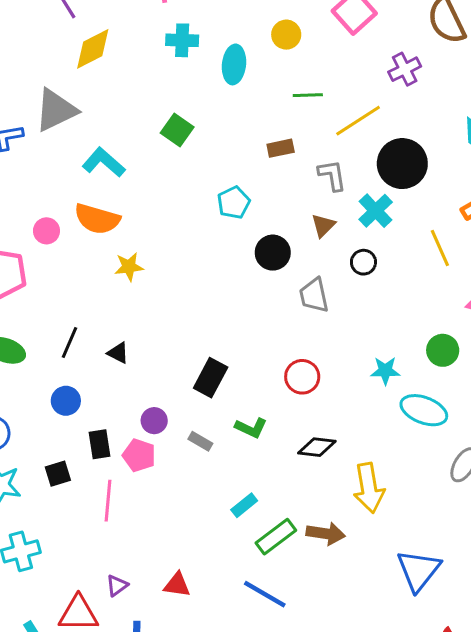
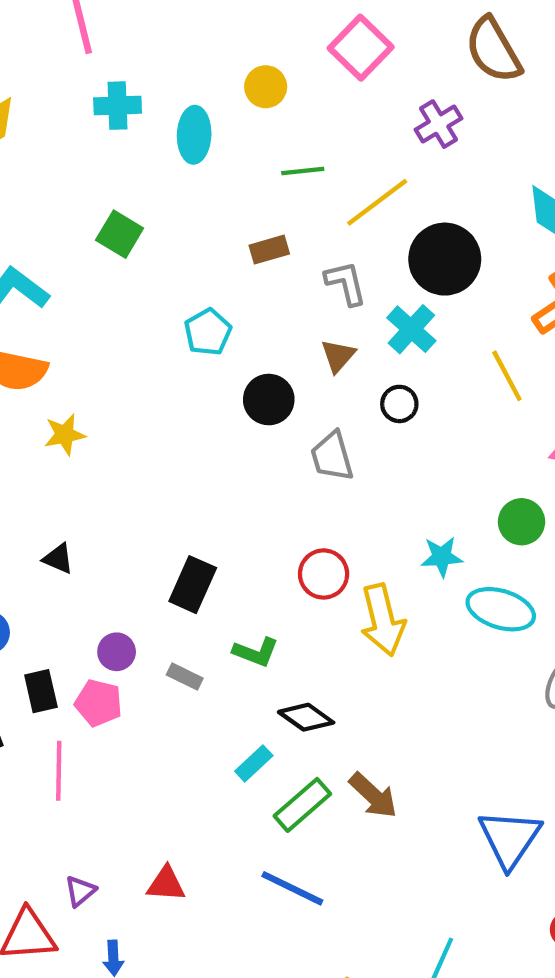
black diamond: (317, 447) -> (306, 717), moved, turned 33
yellow arrow: (369, 488) -> (383, 620), moved
brown arrow: (326, 534) -> (373, 795), turned 39

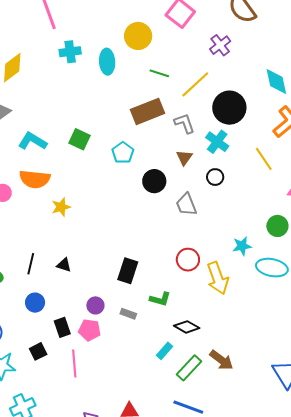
yellow circle: (266, 87) -> (138, 36), size x1.4
green line: (303, 171) -> (159, 73), turned 30
green square: (120, 234) -> (80, 139), moved
brown rectangle: (269, 250) -> (147, 111), size x1.8

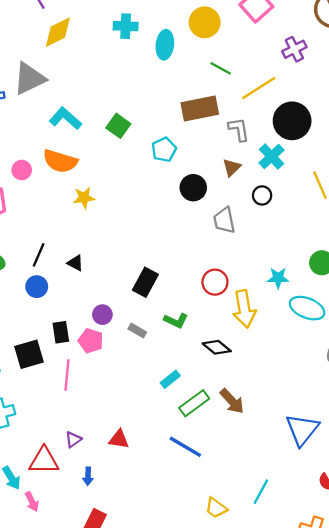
blue circle: (35, 303) -> (37, 287), moved
black diamond: (187, 327) -> (217, 347), moved
black square: (38, 351) -> (29, 354), size x1.5

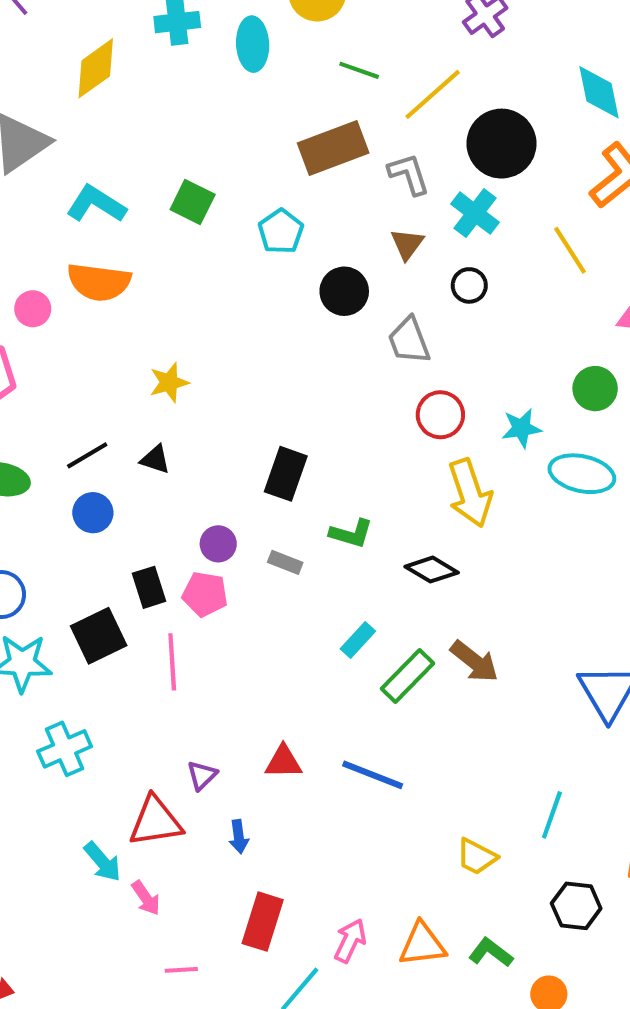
yellow diamond: (58, 32) -> (96, 68), moved
yellow star: (84, 198) -> (169, 382), moved
black line: (39, 255) -> (87, 455), turned 45
red circle: (215, 282) -> (440, 415), moved
blue line: (185, 447) -> (373, 775), moved

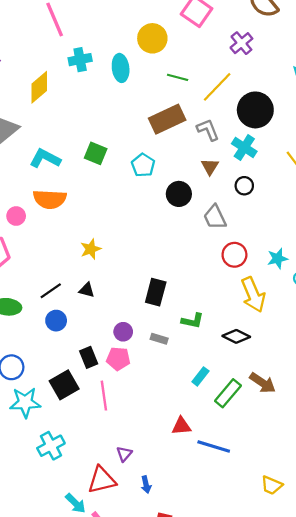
red triangle: (283, 762) -> (181, 426), moved

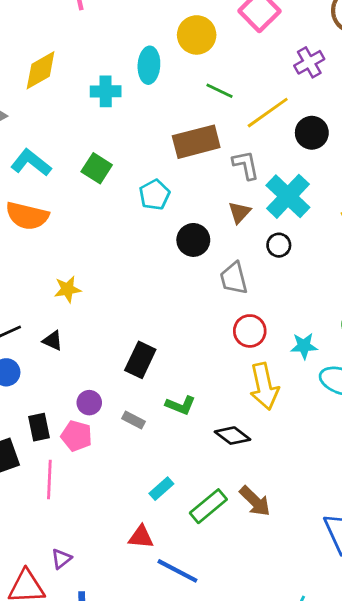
cyan cross: (80, 60) -> (106, 91), moved
black circle: (255, 110) -> (312, 133), moved, size x0.7
cyan cross: (244, 148) -> (288, 196), size x1.4
cyan rectangle: (200, 376) -> (161, 489), moved

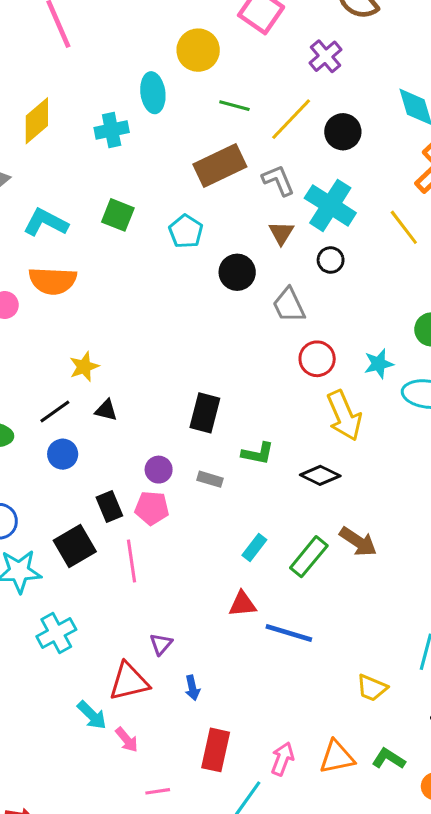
yellow star: (67, 289) -> (84, 367), moved

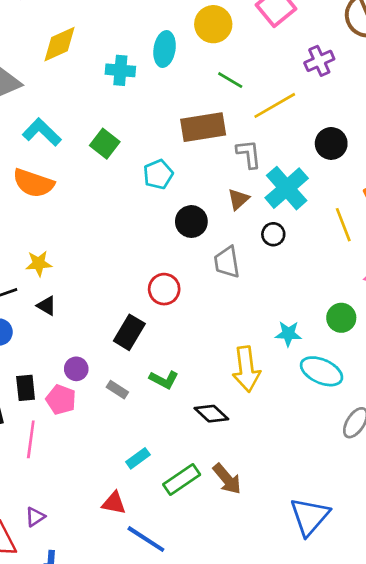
black circle: (343, 132) -> (331, 143), moved
red circle: (317, 359) -> (164, 289), moved

